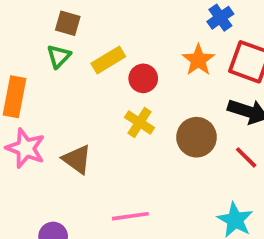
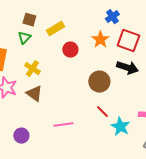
yellow rectangle: (108, 60) -> (55, 29), moved
yellow cross: (140, 122) -> (32, 69), moved
red line: (246, 157) -> (102, 112), moved

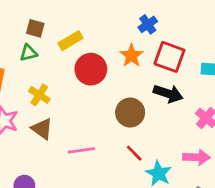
green triangle: (24, 38) -> (28, 53), turned 32
red circle: (70, 50) -> (91, 69), size x1.5
pink line: (63, 125) -> (81, 150), moved

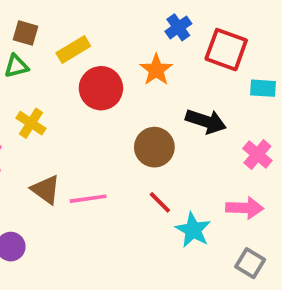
red square: (169, 57) -> (226, 50), moved
brown triangle: (42, 129) -> (46, 189), moved

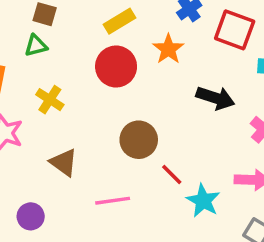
yellow rectangle: (73, 50) -> (120, 21), moved
brown circle: (154, 147) -> (139, 140), moved
pink line: (88, 199) -> (113, 201), moved

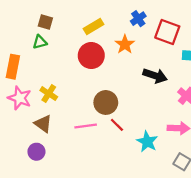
yellow cross: (50, 100) -> (49, 94), moved
brown triangle: (64, 162) -> (43, 124), moved
red line: (172, 175) -> (117, 125), moved
pink line: (113, 201) -> (86, 126), moved

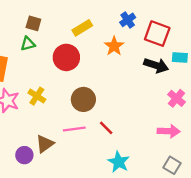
red circle: (91, 56) -> (66, 57), moved
black arrow: (155, 76) -> (156, 65), moved
brown circle: (106, 102) -> (83, 99), moved
brown triangle: (43, 124) -> (45, 144), moved, turned 48
cyan star: (147, 142) -> (119, 162), moved

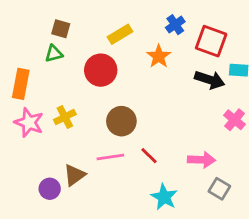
yellow cross: (37, 96) -> (65, 117), turned 30
pink arrow: (169, 131) -> (201, 160), moved
gray square: (172, 165) -> (219, 189), moved

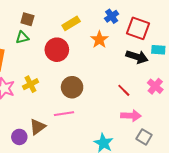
red line: (149, 156) -> (124, 90), moved

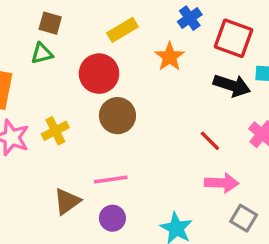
brown circle: (72, 87) -> (117, 116), moved
purple circle: (19, 137) -> (112, 218), moved

